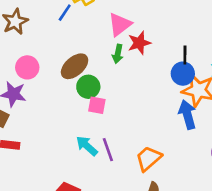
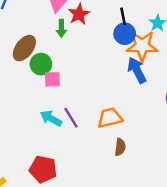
orange trapezoid: (149, 158) -> (110, 118), turned 40

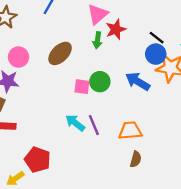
black line: (123, 16) -> (157, 38), turned -49
green circle: (41, 64) -> (100, 82), moved
blue arrow: (137, 70) -> (138, 81), moved, turned -40
red pentagon: (43, 169) -> (38, 160), moved

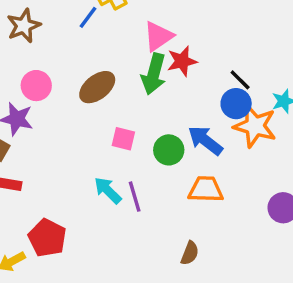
green arrow: (97, 40) -> (154, 74), size x1.6
green circle: (100, 82) -> (169, 150), moved
orange trapezoid: (130, 131) -> (206, 189), moved

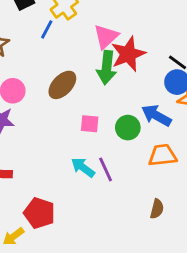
red star: (182, 61) -> (128, 54), size x1.4

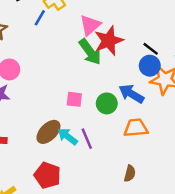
green arrow: (107, 68) -> (90, 52), turned -44
brown ellipse: (62, 85) -> (48, 132), moved
red pentagon: (39, 213) -> (47, 175), moved

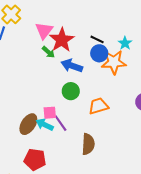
green arrow: (90, 52) -> (48, 52), size x0.6
blue arrow: (131, 94) -> (72, 66), moved
pink square: (74, 99) -> (50, 113), moved
brown semicircle: (130, 173) -> (88, 144), moved, size x1.5

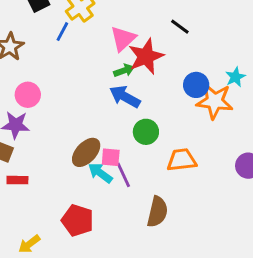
black line: (97, 39) -> (180, 27), moved
green arrow: (48, 52) -> (124, 70), turned -72
blue arrow: (72, 66) -> (125, 97), moved
brown ellipse: (28, 124) -> (86, 152), moved

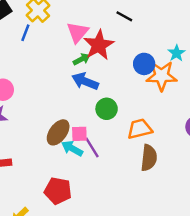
brown semicircle: (157, 212) -> (149, 158), moved

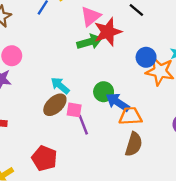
green arrow: (82, 59) -> (90, 42), size x1.5
blue arrow: (85, 81) -> (118, 102), moved
cyan arrow: (72, 148) -> (60, 86), moved

